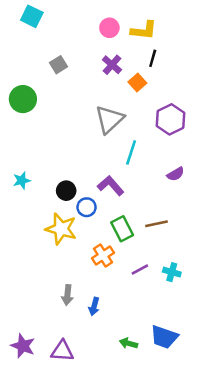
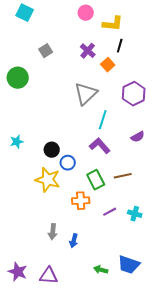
pink circle: (109, 28) -> (86, 13), moved
purple L-shape: (111, 186) -> (100, 146), moved
orange cross: (103, 256) -> (81, 201), turned 30

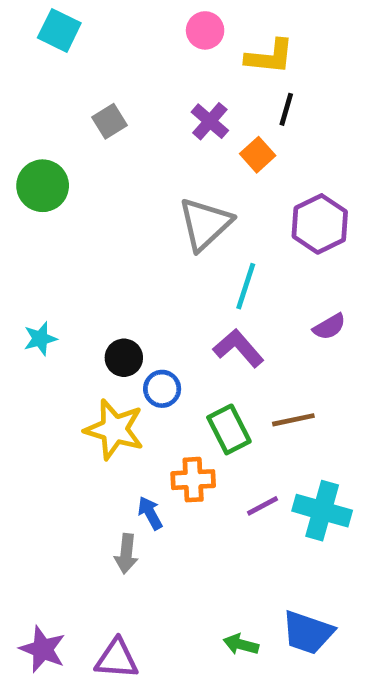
cyan cross: (135, 214) -> (322, 511), size x1.6
blue arrow: (74, 241) -> (150, 513), moved, turned 136

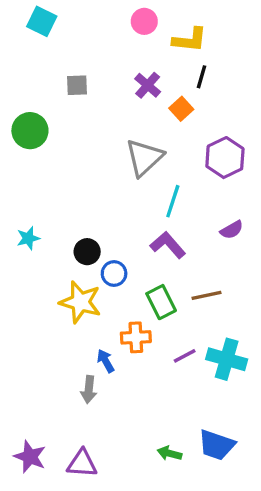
gray square: (110, 121) -> (77, 85), turned 30

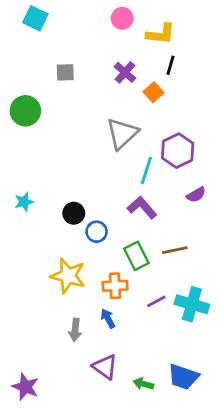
purple hexagon: (225, 158) -> (178, 151), moved
yellow star: (80, 302) -> (68, 276), moved
blue arrow: (106, 361) -> (108, 318), moved
purple triangle: (82, 463) -> (105, 367), moved, turned 32

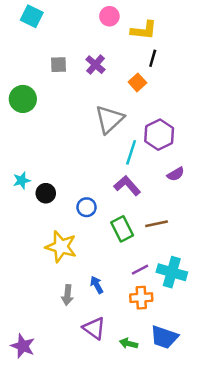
purple cross: (125, 72) -> (95, 65), moved
black circle: (74, 213) -> (46, 193), moved
orange cross: (115, 286) -> (141, 298), moved

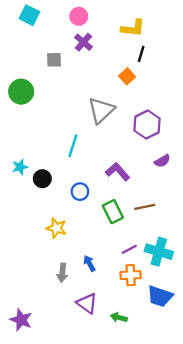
pink circle: (109, 16) -> (79, 16), moved
purple cross: (95, 65) -> (83, 42), moved
cyan line: (131, 152) -> (73, 146), moved
yellow star: (61, 247) -> (56, 228), size x0.7
blue trapezoid: (164, 337) -> (160, 296), moved

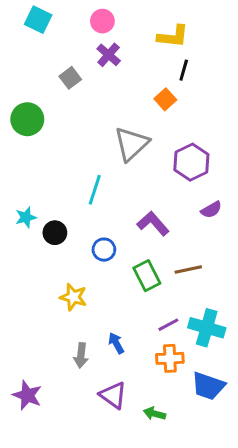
gray square: (54, 60) -> (70, 78), turned -35
purple star: (21, 320) -> (27, 395), moved

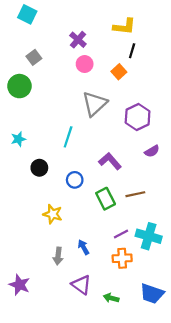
pink circle: (102, 21) -> (85, 64), moved
gray square: (70, 78) -> (34, 57), moved
cyan star: (26, 217) -> (18, 139), moved
blue trapezoid: (208, 386) -> (152, 294), moved

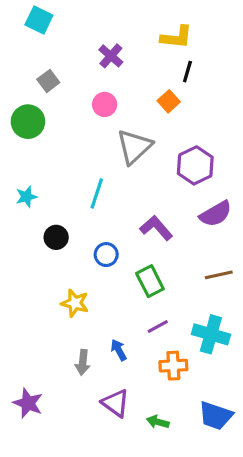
pink circle: (85, 64) -> (105, 104), moved
purple semicircle: (152, 151) -> (216, 214), size x1.5
brown line: (135, 194) -> (219, 275), moved
purple line: (121, 234) -> (158, 326), moved

